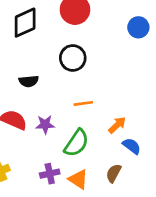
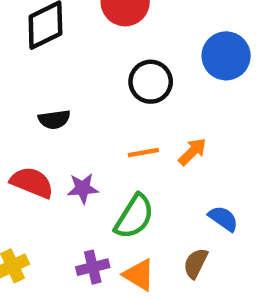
blue circle: (138, 27) -> (226, 56), moved, size x1.4
black circle: (73, 58) -> (151, 82), moved
orange arrow: (117, 125) -> (192, 152), moved

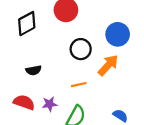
orange arrow: (192, 152) -> (108, 65), moved, size x1.5

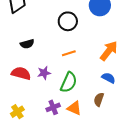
orange arrow: (108, 65) -> (109, 51), moved

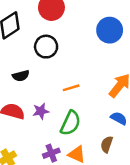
black circle: (68, 21) -> (46, 47), moved

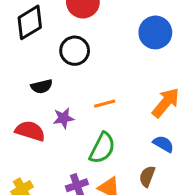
purple star: (41, 111) -> (64, 118), moved

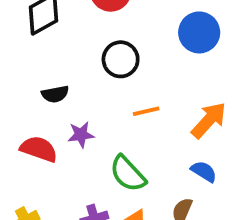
black circle: (75, 51) -> (121, 59), moved
orange line: (105, 104) -> (146, 111), moved
green semicircle: (102, 148) -> (128, 174), turned 108

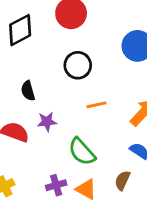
black semicircle: (55, 94) -> (28, 91), turned 84

